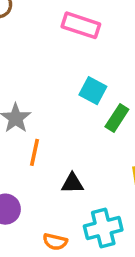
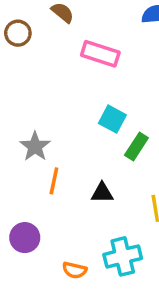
black triangle: (72, 183) -> (102, 193), moved

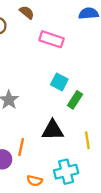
orange line: (54, 181) -> (21, 147), moved
black triangle: (102, 193) -> (53, 130), size x1.5

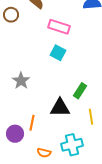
cyan square: (59, 82) -> (58, 53), moved
green rectangle: (75, 100) -> (80, 91), moved

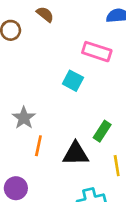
pink rectangle: (59, 27) -> (97, 52), moved
orange line: (32, 123) -> (38, 146), moved

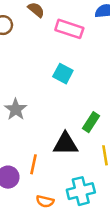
pink rectangle: (97, 52) -> (69, 29), moved
orange line: (38, 146) -> (34, 164), moved

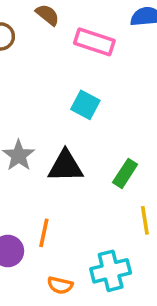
black triangle: (65, 144) -> (66, 166), moved

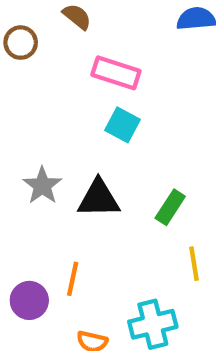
pink rectangle: (94, 42) -> (116, 73), moved

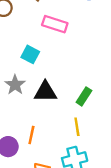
cyan square: (122, 125) -> (30, 54), moved
yellow line: (194, 264) -> (77, 127), moved

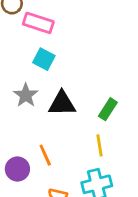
pink rectangle: (55, 24) -> (38, 23), moved
orange line: (31, 135) -> (45, 155), turned -36

